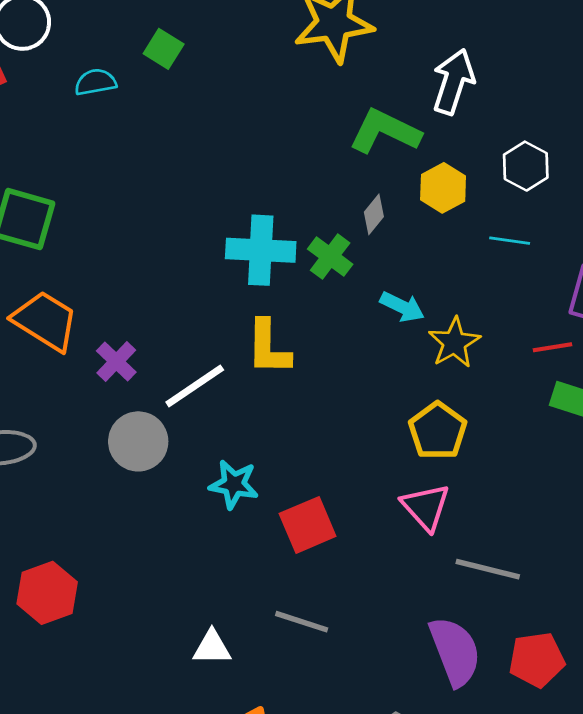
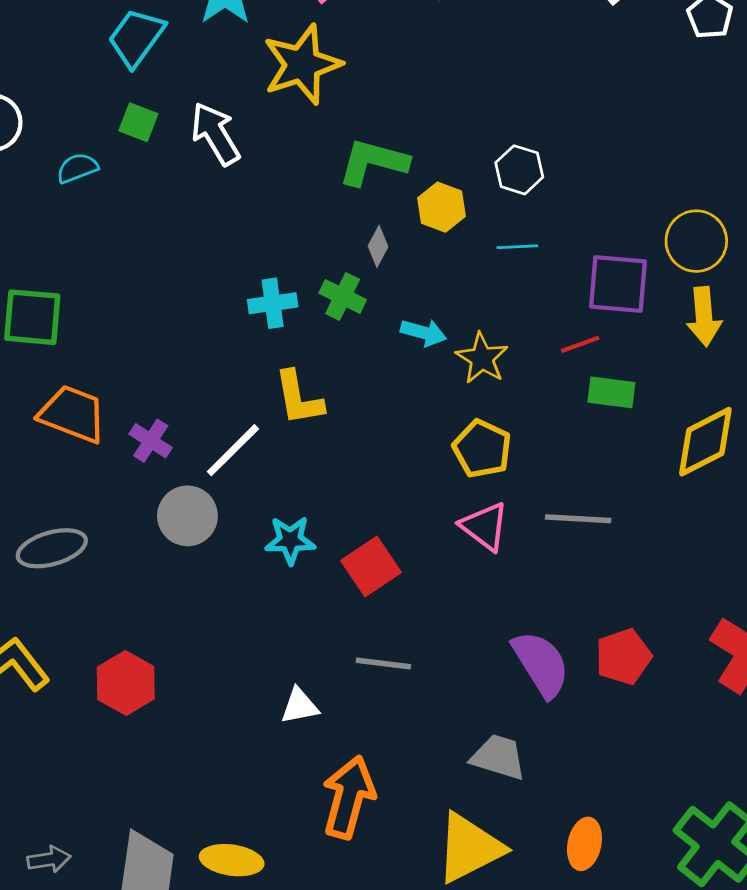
white arrow: (453, 82) -> (215, 134), moved, turned -38
cyan cross: (261, 250) -> (273, 303), size x0.7
gray line: (488, 569) -> (578, 519), moved

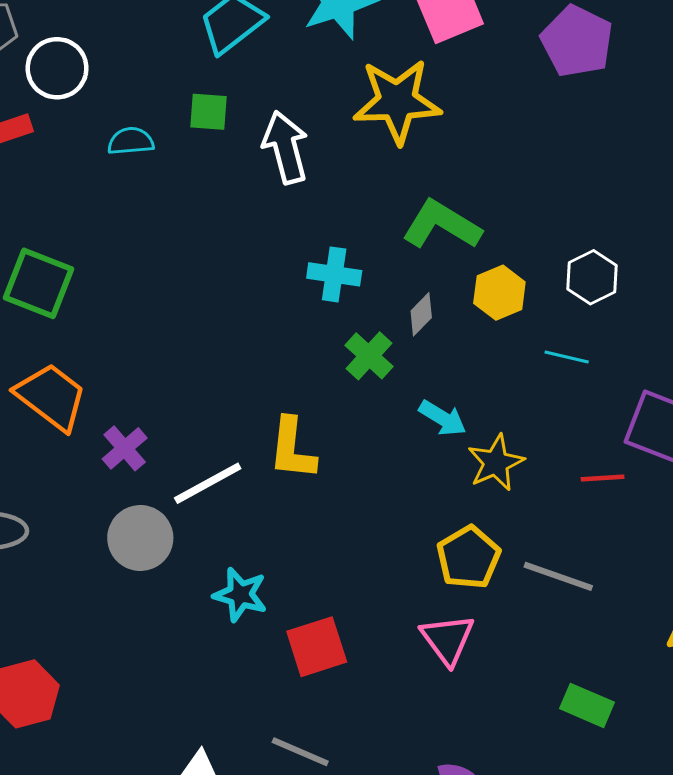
green square: (138, 122) -> (208, 112), turned -33
cyan cross: (273, 303) -> (334, 274), moved
green rectangle: (611, 392) -> (587, 705), moved
gray line: (578, 519) -> (558, 576), moved

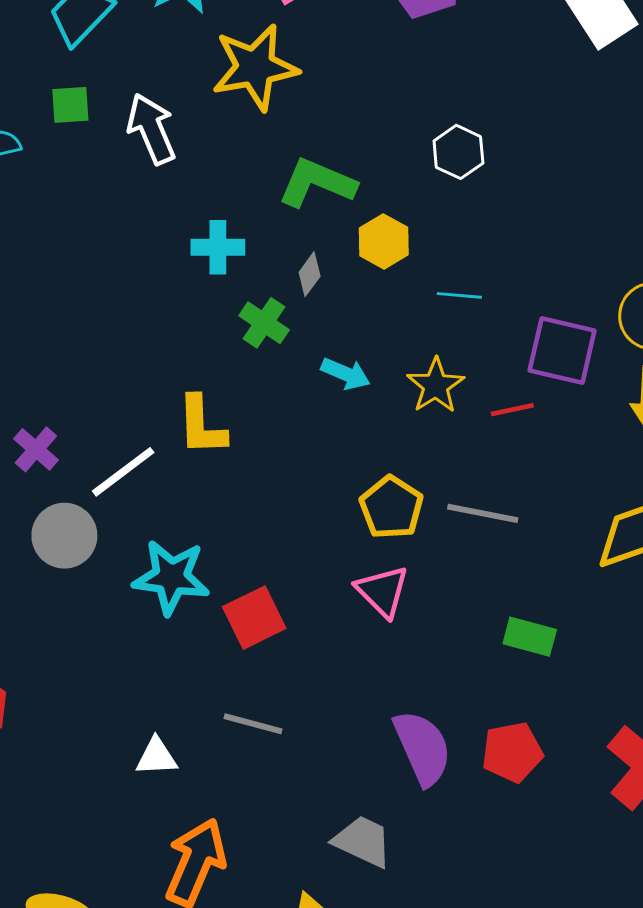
white hexagon: (592, 277) -> (458, 152), moved
yellow star: (496, 463) -> (436, 386), moved
cyan star: (240, 595) -> (171, 577), size x1.4

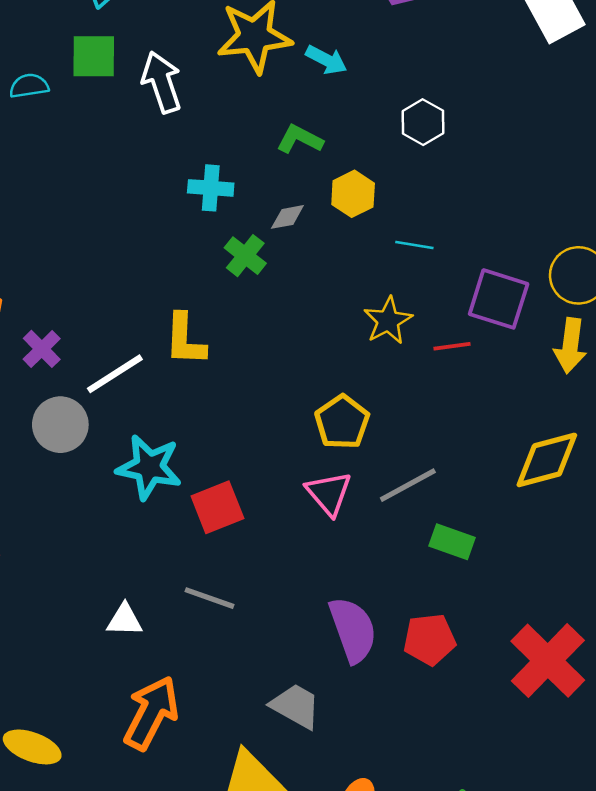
green square: (70, 105) -> (94, 56), size x1.4
green L-shape: (317, 183) -> (300, 139), size x0.7
gray diamond: (310, 274) -> (287, 217), turned 39
cyan arrow: (346, 374) -> (326, 60), moved
gray line: (483, 513) -> (408, 485), moved, turned -44

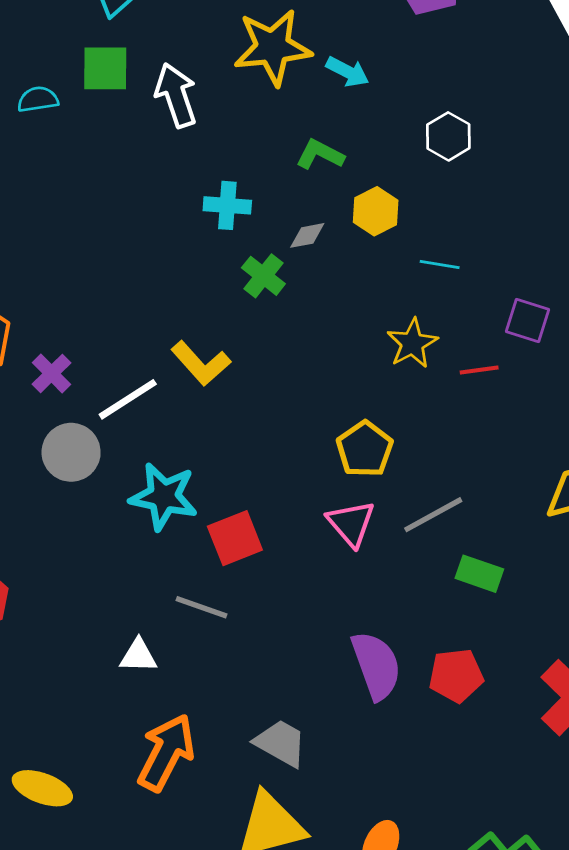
purple square: (499, 299) -> (527, 321), size x0.7
yellow L-shape: (185, 339) -> (201, 363), turned -44
gray line: (209, 598) -> (201, 607), moved
gray trapezoid: (296, 706) -> (281, 743), moved

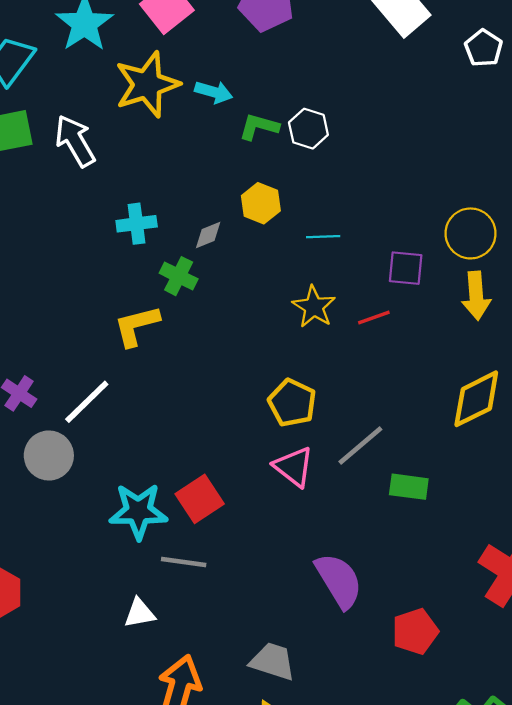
green L-shape: (320, 154) -> (259, 127), moved
yellow L-shape: (201, 363) -> (137, 326), moved, turned 129
cyan star: (164, 496) -> (138, 511), moved
red pentagon: (456, 675) -> (415, 631), moved

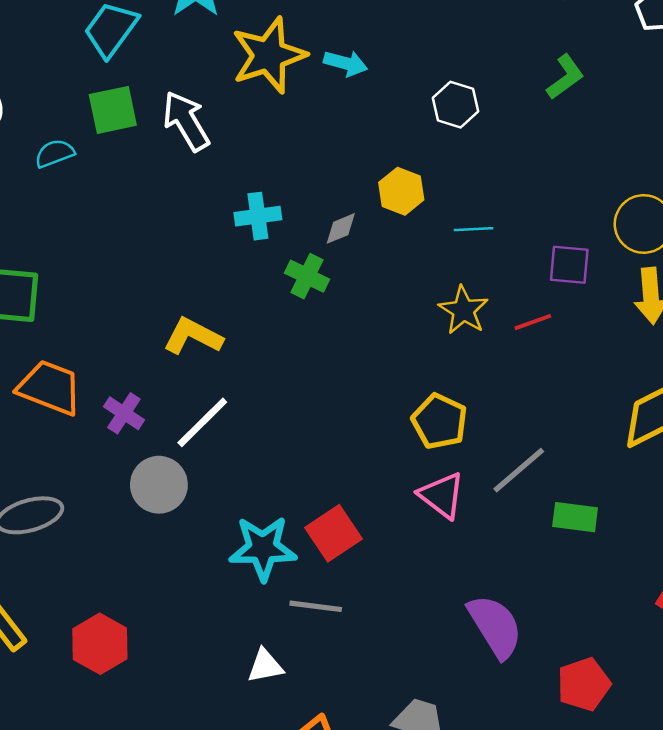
green L-shape: (259, 127) -> (565, 77), moved, turned 129
yellow L-shape: (137, 326) -> (193, 336), moved, turned 42

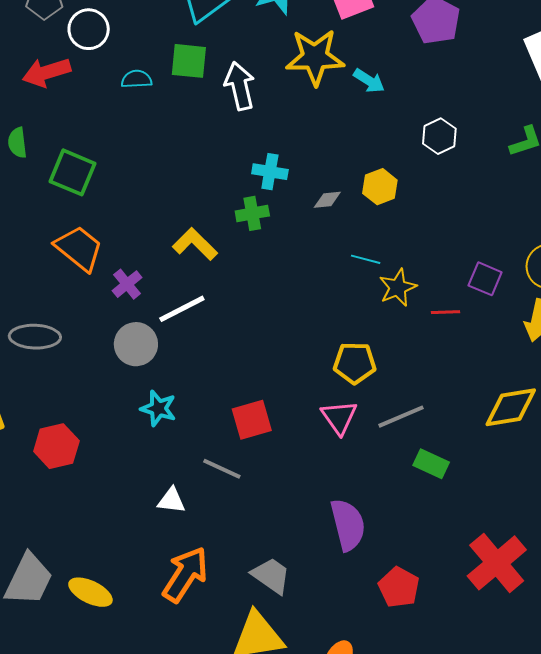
cyan line: (473, 229) -> (366, 259), moved
green cross: (307, 276) -> (252, 213), moved, turned 36
yellow pentagon: (440, 421) -> (355, 363), turned 30
cyan star: (263, 548) -> (158, 408), moved, size x0.7
red pentagon: (584, 684) -> (399, 587), turned 30

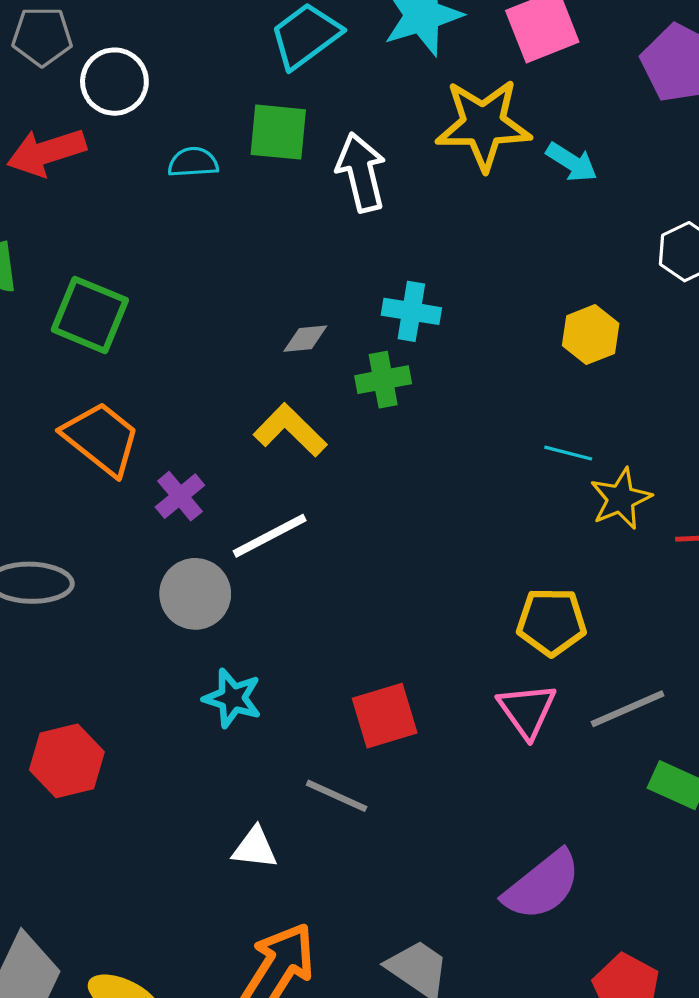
gray diamond: (327, 200) -> (305, 339), moved
purple semicircle: (348, 525) -> (542, 885), turned 66

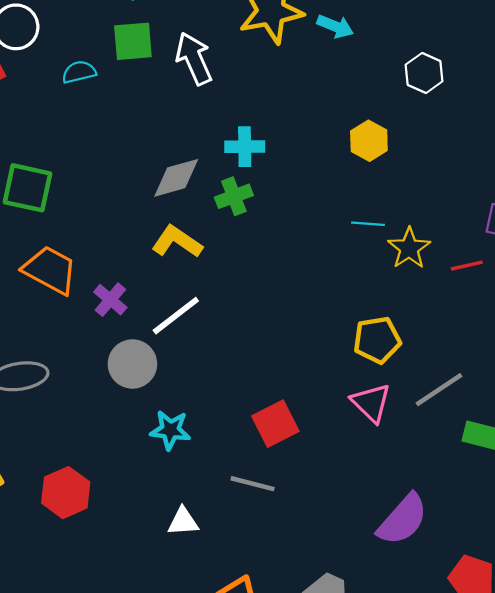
gray diamond: (305, 339) -> (176, 178), size x1.6
white triangle: (255, 848) -> (183, 522), moved

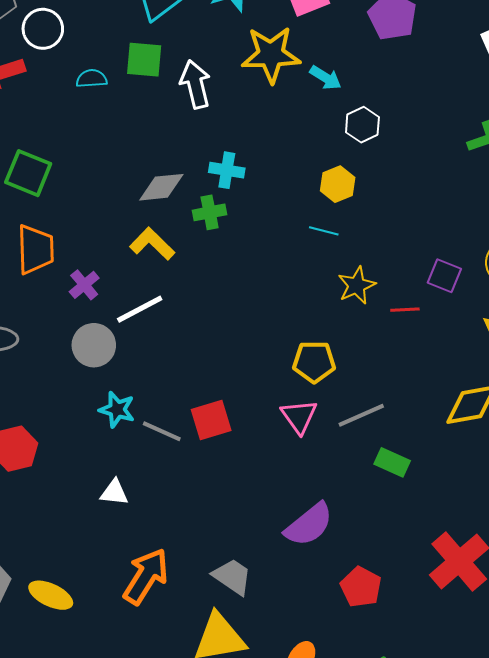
white hexagon: (424, 73) -> (362, 125), moved
cyan line: (368, 224) -> (324, 231), moved
orange trapezoid: (50, 270) -> (35, 249), turned 50
gray line: (253, 484) -> (162, 431), moved

